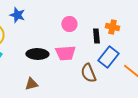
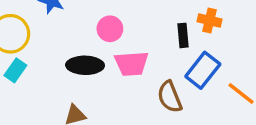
pink circle: (69, 24) -> (110, 29), moved

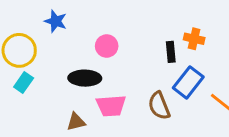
pink trapezoid: (132, 64) -> (111, 106), moved

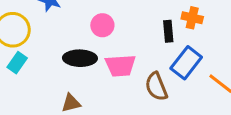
pink trapezoid: (111, 106) -> (120, 66), moved

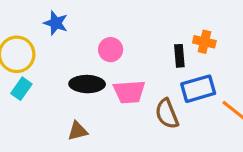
blue rectangle: (186, 63) -> (198, 89), turned 36

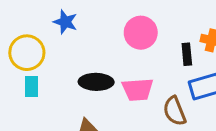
pink circle: (111, 50) -> (141, 33), moved, size x1.4
cyan rectangle: (21, 89) -> (31, 86), turned -35

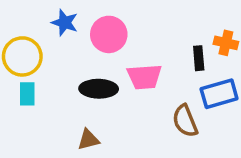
pink circle: (141, 33) -> (109, 34), moved
pink trapezoid: (138, 90) -> (144, 77), moved

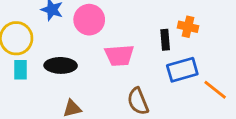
black ellipse: (99, 89) -> (61, 65), moved
brown semicircle: (185, 121) -> (138, 101), moved

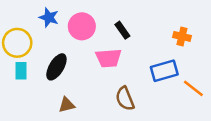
orange cross: (188, 27) -> (182, 36), moved
black rectangle: (165, 40) -> (122, 30), moved, turned -30
black ellipse: (61, 65) -> (56, 67), turned -60

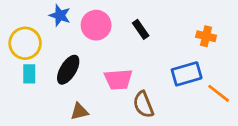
pink trapezoid: (108, 58) -> (118, 79), moved

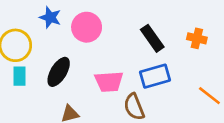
black rectangle: (141, 29) -> (152, 38), moved, size x1.4
blue rectangle: (187, 74) -> (155, 76), moved

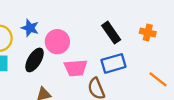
blue star: (50, 17) -> (30, 28), moved
pink circle: (87, 27) -> (57, 42), moved

